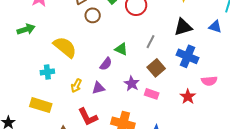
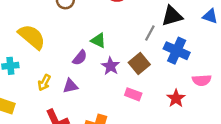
gray line: (151, 42) -> (150, 33), moved
purple star: (132, 84) -> (110, 66), moved

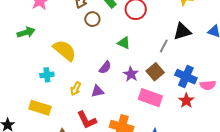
green triangle: (98, 41) -> (124, 43), moved
blue cross: (177, 51) -> (186, 77), moved
pink rectangle: (133, 94) -> (150, 98), size x1.6

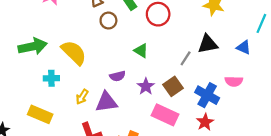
green arrow: (26, 32) -> (33, 46), moved, size x1.4
purple semicircle: (105, 67) -> (118, 76), turned 32
pink semicircle: (208, 85) -> (234, 81), moved
purple triangle: (98, 91) -> (106, 102), size x1.5

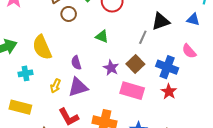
yellow semicircle: (74, 53) -> (42, 47), turned -150
purple semicircle: (118, 76) -> (76, 63), moved, turned 96
pink semicircle: (234, 81) -> (189, 51), turned 56

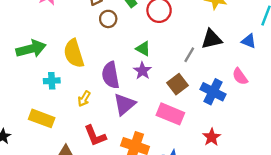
purple semicircle: (76, 63) -> (111, 75), size x1.6
purple star: (111, 68) -> (142, 71), moved
purple triangle: (78, 87) -> (124, 104), moved, turned -30
red star: (169, 92) -> (212, 137), moved

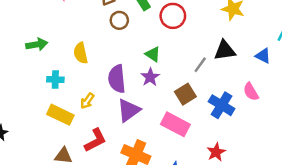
green arrow: (31, 49) -> (37, 44), size x0.7
yellow semicircle: (74, 53) -> (81, 53), size x0.7
yellow rectangle: (42, 118) -> (60, 115), moved
red L-shape: (95, 136) -> (95, 140), turned -100

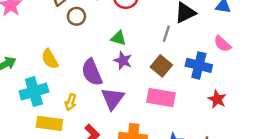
cyan cross: (55, 79) -> (34, 92), size x1.6
red star: (216, 152) -> (217, 99), moved

